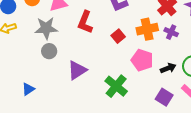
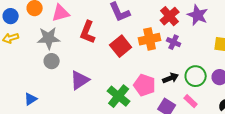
red square: (118, 36) -> (121, 46), size x1.5
pink pentagon: (142, 60) -> (145, 85), moved

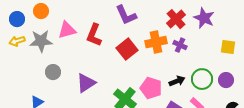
pink triangle: (61, 13) -> (67, 30), moved
gray star: (49, 38) -> (41, 41), moved
gray circle: (52, 61) -> (53, 72), moved

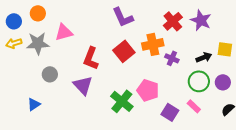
red L-shape: (94, 35) -> (91, 58), moved
purple cross: (180, 45) -> (172, 58), moved
black arrow: (177, 81) -> (204, 57), moved
purple triangle: (86, 83) -> (83, 85), turned -40

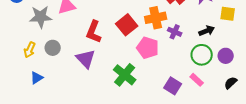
yellow arrow: (14, 43) -> (30, 50), moved, turned -49
yellow square: (225, 49) -> (228, 14), moved
pink pentagon: (148, 90) -> (148, 48), moved

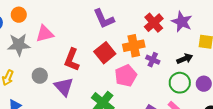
gray circle: (53, 48) -> (40, 76), moved
pink pentagon: (148, 48) -> (126, 76), turned 30

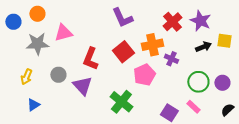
black arrow: (185, 59) -> (203, 47), moved

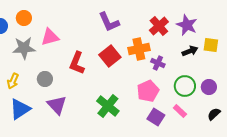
pink pentagon: (144, 75) -> (148, 91), moved
purple triangle: (82, 86) -> (57, 105), moved
blue triangle: (33, 105) -> (20, 109), size x1.6

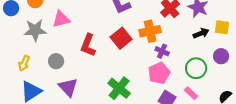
purple cross: (158, 63) -> (162, 51), moved
purple circle: (209, 87) -> (221, 56), moved

